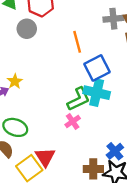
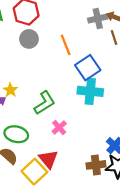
gray circle: (27, 29) -> (29, 39), moved
green L-shape: (79, 99) -> (45, 103), moved
pink cross: (73, 121) -> (59, 127), moved

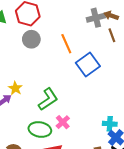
cyan cross: (90, 91) -> (110, 124), moved, size x0.6
green ellipse: (16, 134) -> (40, 130), moved

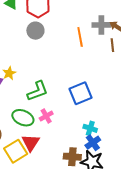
orange line: (66, 44) -> (80, 37), moved
blue square: (88, 65) -> (81, 93), moved

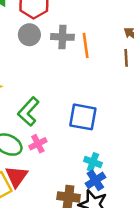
gray cross: (101, 25) -> (62, 37), moved
green L-shape: (38, 91) -> (28, 112), turned 150
blue square: (81, 93) -> (83, 117), turned 30

